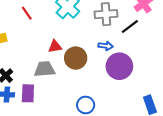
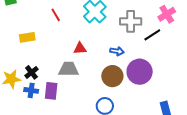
blue arrow: (106, 46) -> (117, 51), moved
brown circle: (76, 58) -> (112, 76), moved

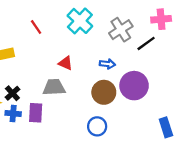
pink cross: (167, 14) -> (161, 19), turned 30
gray cross: (131, 21) -> (121, 30), turned -30
red triangle: (80, 48) -> (66, 63), turned 32

